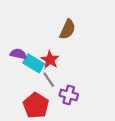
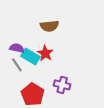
brown semicircle: (68, 29) -> (49, 26), moved, turned 60
gray line: (49, 80) -> (17, 65), moved

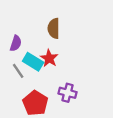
brown semicircle: (49, 26) -> (54, 28), turned 96
purple semicircle: (17, 48) -> (16, 43), moved, turned 96

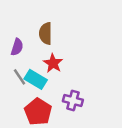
brown semicircle: (54, 28) -> (46, 33), moved
cyan rectangle: (33, 62) -> (36, 79), moved

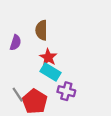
gray line: (20, 77) -> (18, 95), moved
cyan rectangle: (36, 79) -> (51, 72), moved

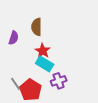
purple cross: (66, 91) -> (59, 81), turned -35

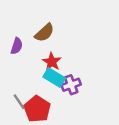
brown semicircle: (37, 27) -> (44, 33), turned -132
purple cross: (59, 81) -> (71, 85), moved

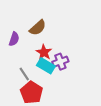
purple cross: (71, 85) -> (60, 62), moved
gray line: (19, 102) -> (24, 74), moved

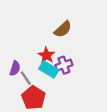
brown semicircle: (38, 28) -> (63, 29), moved
purple semicircle: (14, 39) -> (15, 68), moved

